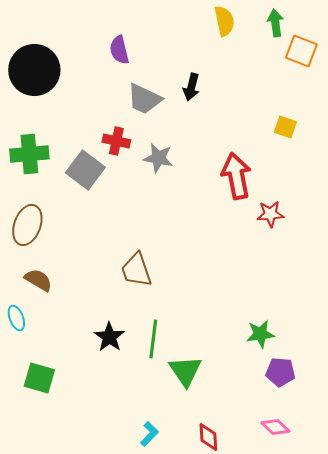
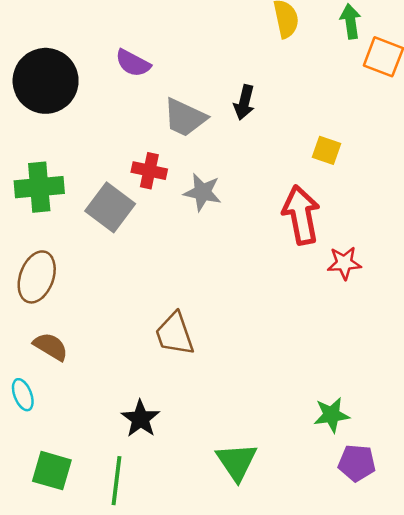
purple semicircle: (119, 50) -> (133, 63), moved, turned -48
yellow square: (285, 127) -> (326, 150), moved
green line: (153, 339) -> (116, 481), moved

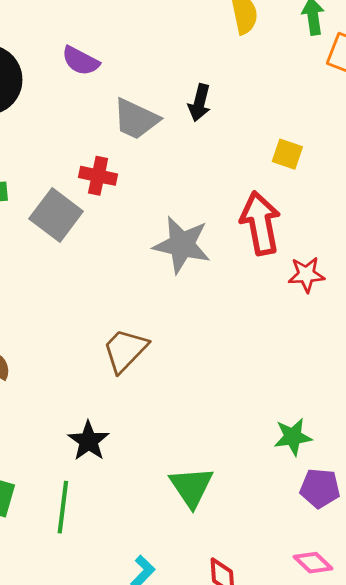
gray star: (202, 192) -> (182, 245), moved, size x1.4
brown trapezoid: (175, 334) -> (125, 350), turned 63

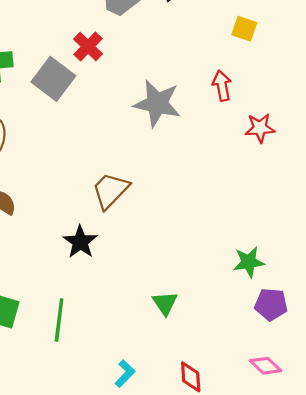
red cross: (98, 176) -> (88, 47), turned 32
red arrow: (260, 223) -> (222, 86), size x0.6
black star: (89, 441) -> (80, 242), moved
green triangle: (191, 487) -> (165, 303), size x0.7

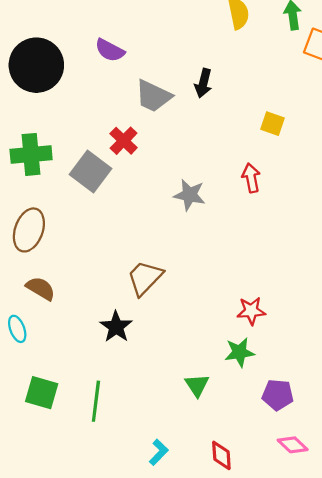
gray star: (157, 103) -> (189, 195), size x0.7
red star: (260, 128) -> (251, 311), moved
green star: (249, 262) -> (239, 352), moved
purple pentagon: (271, 304) -> (278, 395), moved

